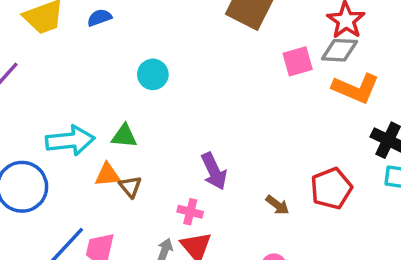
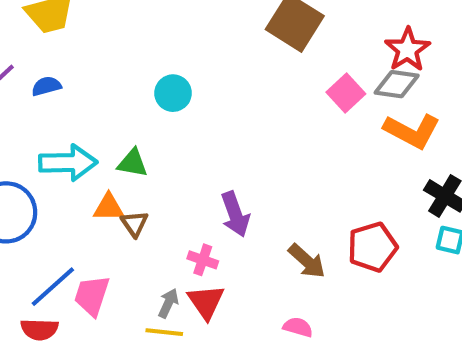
blue semicircle: (99, 18) -> (46, 86), moved
pink square: (298, 61) -> (346, 93), turned -32
brown arrow: (277, 205) -> (307, 261), size x1.4

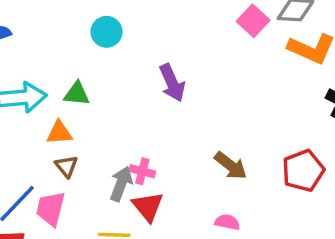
purple arrow: (235, 214) -> (172, 83), moved
brown triangle: (134, 224) -> (66, 166), moved
red pentagon: (372, 247) -> (303, 171), moved
gray arrow: (168, 303) -> (121, 184), moved, size x1.4

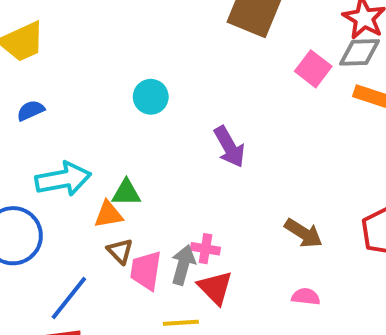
green triangle: (77, 94) -> (126, 193), moved
pink trapezoid: (51, 209) -> (146, 271), moved

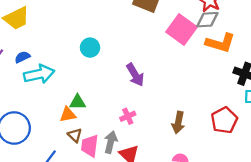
pink square: (313, 69) -> (181, 30), size x1.5
cyan arrow: (63, 179) -> (39, 74), moved
brown arrow: (304, 233) -> (178, 123), turned 70
pink cross: (205, 249) -> (128, 116), moved, turned -32

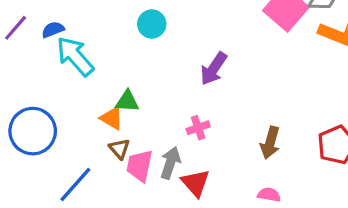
cyan arrow: (39, 74) -> (75, 56), turned -124
purple arrow: (135, 75) -> (214, 69), turned 60
orange triangle: (68, 115) -> (112, 118), turned 36

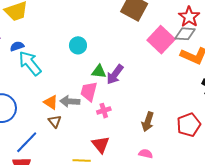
green triangle: (127, 101) -> (99, 71), moved
gray arrow: (170, 163) -> (70, 101), moved, turned -108
pink trapezoid: (140, 166) -> (89, 91), moved

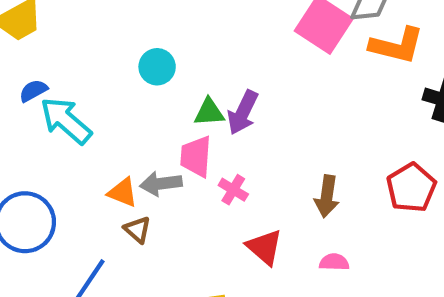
pink cross: (104, 111) -> (233, 190), turned -32
red triangle: (101, 144) -> (264, 247), moved

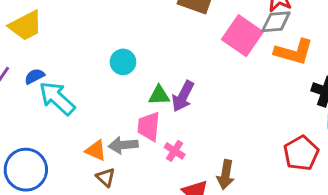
brown arrow: (327, 196) -> (226, 175), moved

